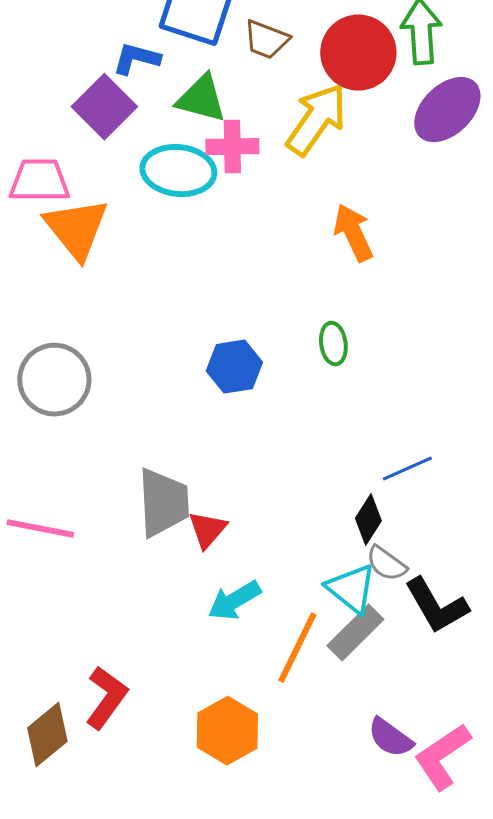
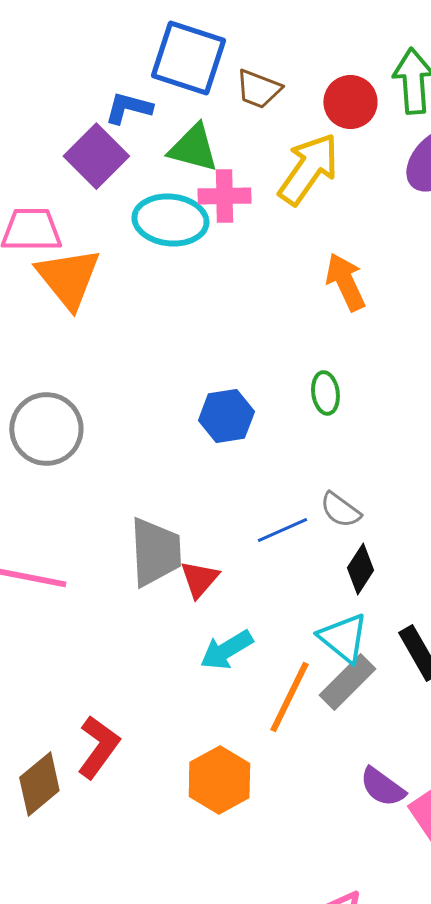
red circle: (358, 53) -> (350, 102), size x0.7
blue line: (407, 469) -> (282, 530), moved
gray semicircle: (386, 564) -> (340, 510), moved

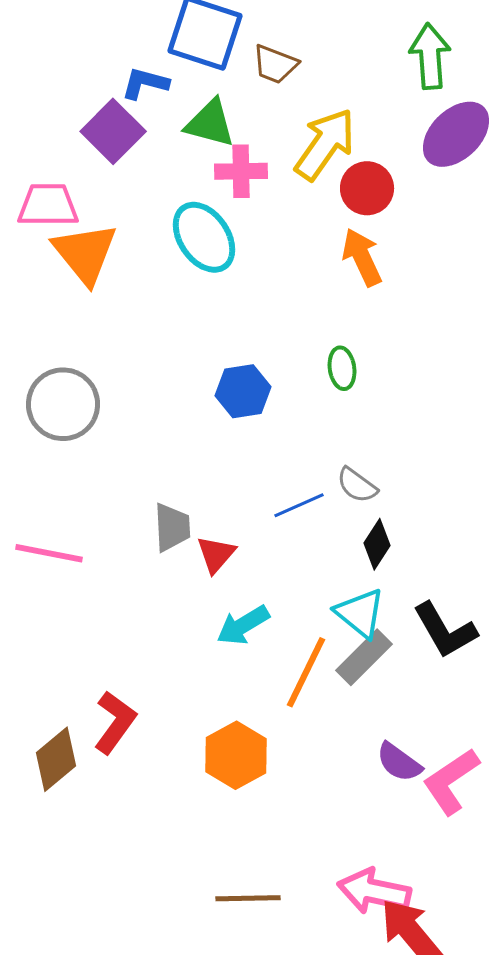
red circle: (350, 102) -> (367, 188), moved
cyan ellipse: (170, 220) -> (204, 237), moved, turned 50
gray trapezoid: (155, 552) -> (172, 527), size x0.7

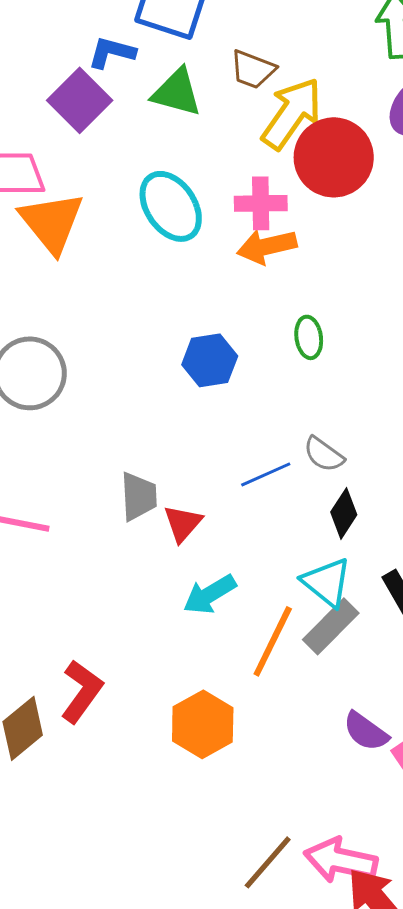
brown trapezoid: (275, 64) -> (253, 69), moved
pink cross: (241, 171) -> (261, 203), moved
red circle: (367, 188) -> (334, 157), size x1.5
orange arrow: (362, 257) -> (267, 246), moved, turned -78
brown line: (248, 898) -> (268, 862), moved, turned -48

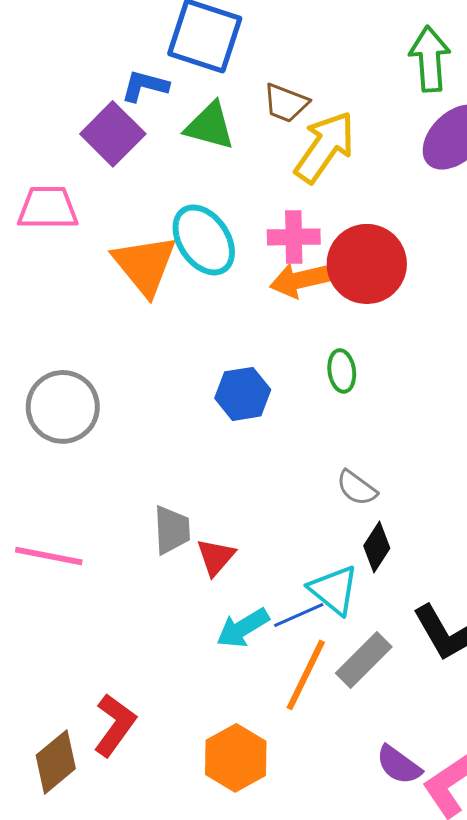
red circle: (334, 157) -> (367, 264), moved
orange triangle: (52, 222) -> (145, 265), moved
blue line: (266, 474) -> (299, 615), moved
cyan triangle: (327, 582) -> (334, 590), moved

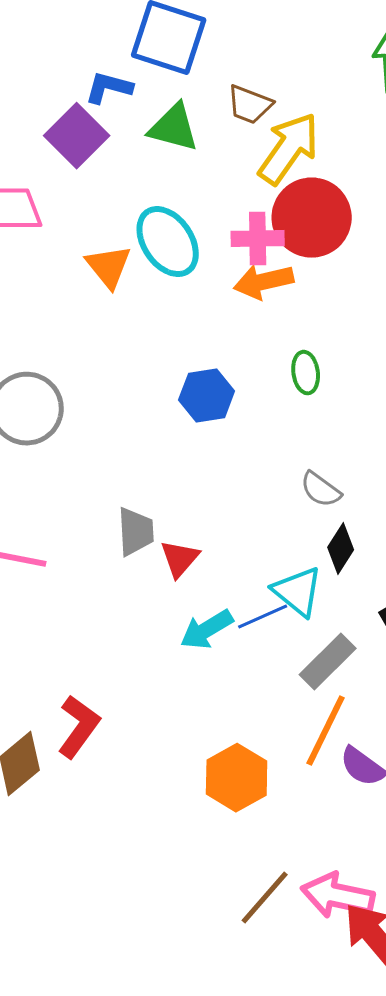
red circle: (367, 264) -> (312, 218), moved
orange triangle: (145, 265) -> (109, 267), size x0.7
orange line: (306, 675) -> (326, 731), moved
orange hexagon: (236, 758) -> (237, 778), moved

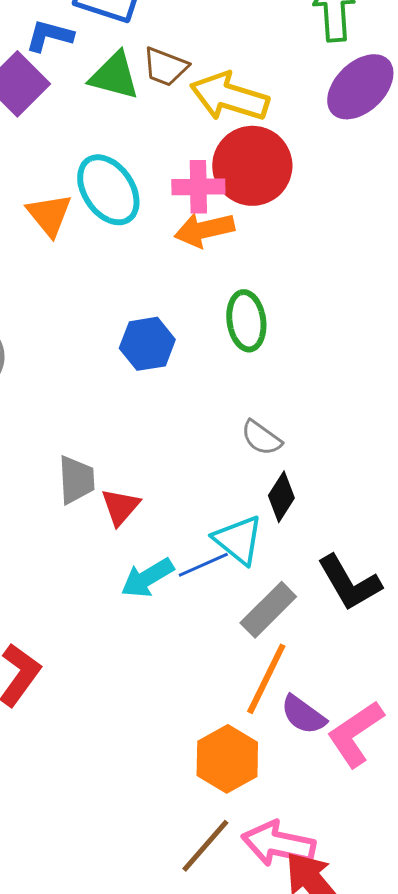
brown trapezoid: (250, 105) -> (165, 67), moved
yellow arrow: (289, 149) -> (229, 97), turned -108
green ellipse: (306, 373) -> (246, 321), size x1.4
orange hexagon: (237, 778) -> (227, 759), moved

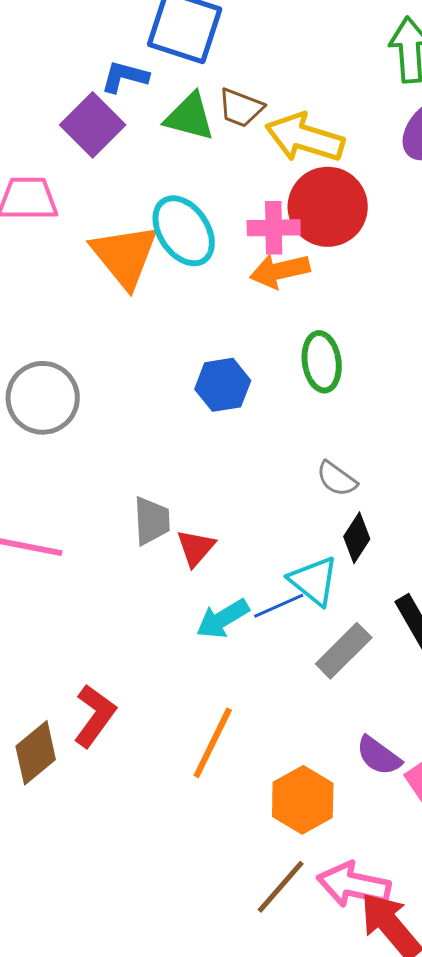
orange triangle: (49, 215) -> (125, 256), size x1.5
orange line: (266, 679) -> (213, 743), moved

